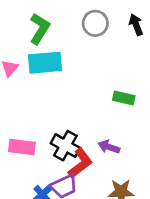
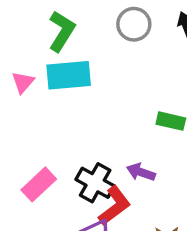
pink rectangle: (22, 147) -> (39, 184), turned -50
purple arrow: (109, 147) -> (141, 172), moved

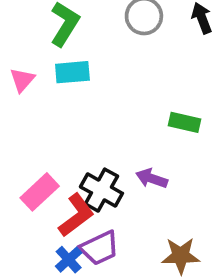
cyan rectangle: (69, 75) -> (72, 72), size x0.7
red L-shape: (114, 206) -> (76, 215), moved

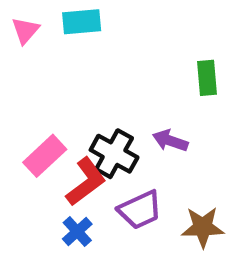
green rectangle: (184, 122) -> (207, 78), turned 72
purple trapezoid: (99, 248) -> (140, 210), moved

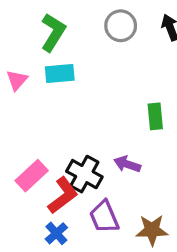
purple trapezoid: (140, 210) -> (104, 217), turned 92

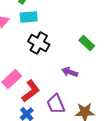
green rectangle: (155, 116) -> (87, 43), turned -42
black cross: (84, 174) -> (39, 43), moved

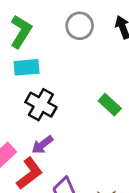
purple arrow: (70, 72) -> (42, 145), moved, turned -56

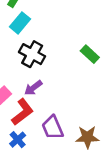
cyan rectangle: (27, 67) -> (20, 23), turned -45

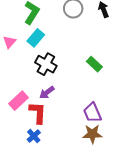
red L-shape: (22, 112) -> (38, 113), turned -50
purple trapezoid: (53, 128) -> (92, 113), moved

